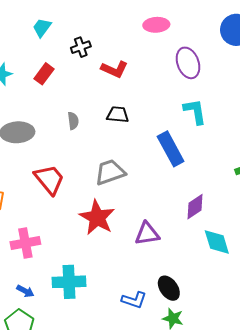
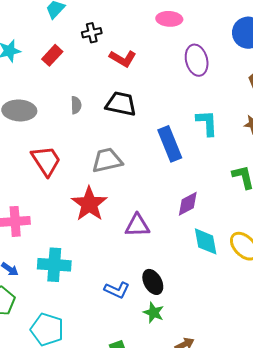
cyan L-shape: (195, 111) -> (207, 123), moved
black trapezoid: (118, 115) -> (121, 104), size x1.4

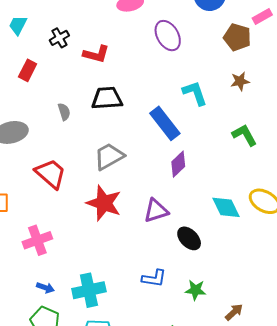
purple diamond: (188, 204) -> (178, 164), moved
cyan cross: (54, 265) -> (89, 290), moved
black ellipse: (153, 282) -> (189, 238), moved

